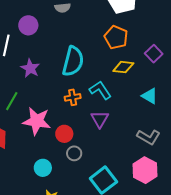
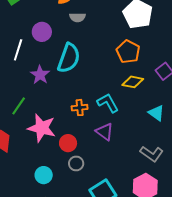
cyan semicircle: (73, 61) -> (69, 58), moved
purple triangle: (100, 119) -> (105, 132), turned -30

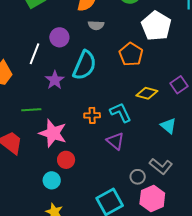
orange pentagon: (128, 52) -> (131, 54), moved
green line: (19, 106) -> (31, 110), turned 48
red circle: (68, 143) -> (66, 160), moved
gray circle: (76, 163) -> (138, 177), moved

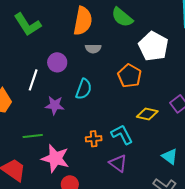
cyan semicircle: (85, 65) -> (84, 89), size x0.7
purple star: (55, 80) -> (55, 105), turned -30
cyan triangle: (168, 126) -> (170, 156), moved

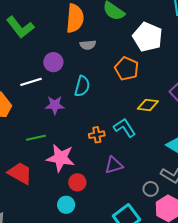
white line: (33, 80) -> (31, 82), turned 60
purple triangle: (118, 163) -> (114, 165), moved, turned -48

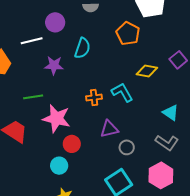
gray circle: (151, 189) -> (127, 147), moved

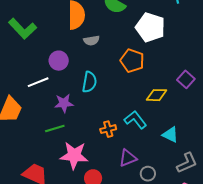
green line: (33, 97) -> (55, 129), moved
cyan triangle: (171, 113) -> (170, 135), moved
gray L-shape: (167, 143) -> (187, 163), turned -50

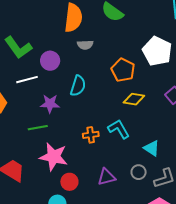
white pentagon: (150, 27) -> (157, 51), moved
green L-shape: (23, 29) -> (18, 47), moved
yellow diamond: (156, 95) -> (134, 99), moved
purple triangle: (128, 158) -> (106, 177), moved
gray circle: (148, 174) -> (139, 172), moved

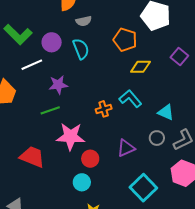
cyan semicircle: (78, 86) -> (81, 49), moved, turned -30

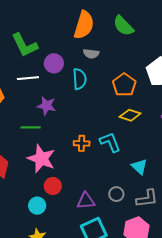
gray circle: (157, 138) -> (116, 194), moved
purple triangle: (126, 148) -> (86, 201), moved

